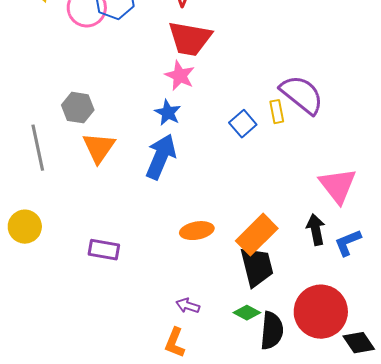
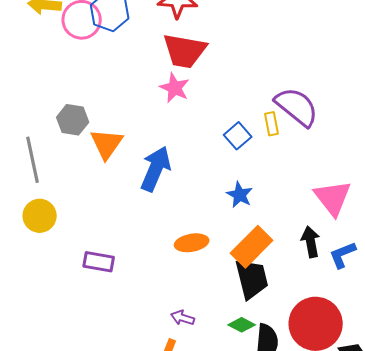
blue star: (168, 113) -> (240, 195), moved
orange triangle: (99, 148) -> (107, 144), moved
yellow circle: (25, 227) -> (40, 216), moved

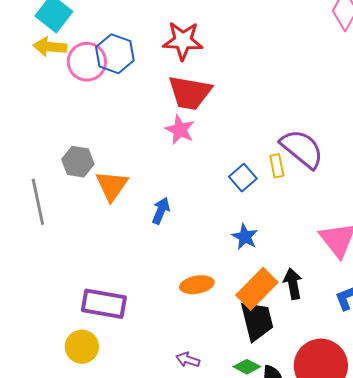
blue arrow: (156, 169) -> (161, 211), size x0.6
yellow circle: (40, 216) -> (82, 347), moved
black arrow: (311, 242) -> (293, 284), moved
purple rectangle: (99, 262) -> (104, 304), size x1.4

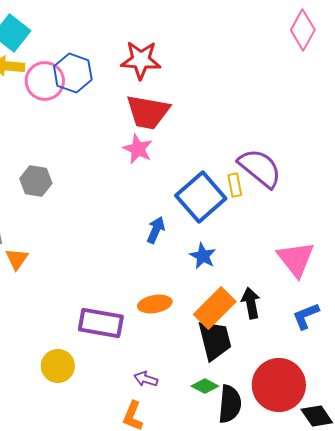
blue square: (243, 178) -> (201, 197), size x1.8
orange triangle: (112, 186) -> (17, 259), moved, size x0.7
blue arrow: (161, 211) -> (156, 230), moved
purple rectangle: (104, 304) -> (101, 323), moved
yellow circle: (82, 347) -> (58, 366), moved

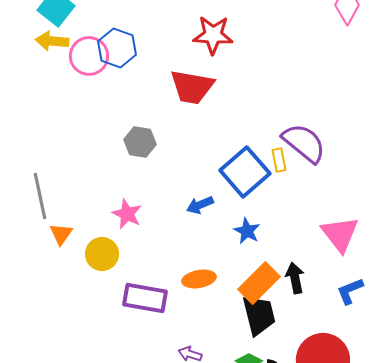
red star: (141, 60) -> (213, 35), moved
pink star: (138, 149) -> (127, 214), moved
gray hexagon: (36, 181) -> (140, 142), moved
blue arrow: (156, 230) -> (200, 205), turned -136
yellow circle: (58, 366) -> (102, 254), moved

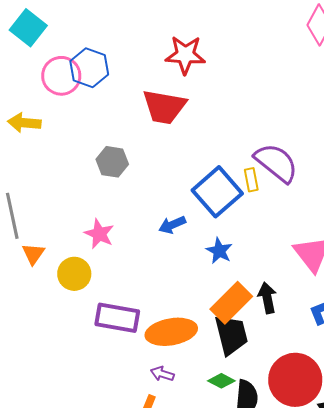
yellow arrow: (52, 41) -> (24, 123), moved
orange ellipse: (199, 279) -> (171, 332), moved, size x1.5

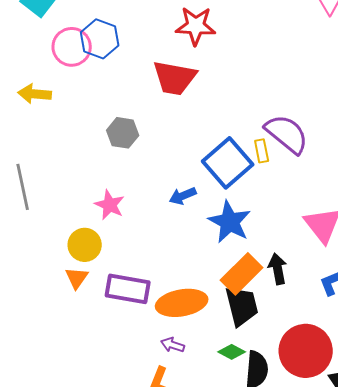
blue star: (219, 251) -> (230, 222), size x1.6
orange triangle: (33, 254) -> (77, 278), moved

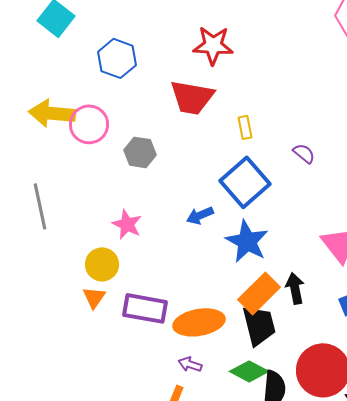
pink circle: (72, 47) -> (89, 124), moved
yellow arrow: (35, 94) -> (52, 113), size x1.4
purple semicircle: (287, 134) -> (304, 153), size x0.5
yellow rectangle: (262, 151) -> (245, 127), moved
green diamond: (232, 352) -> (249, 371), size x1.4

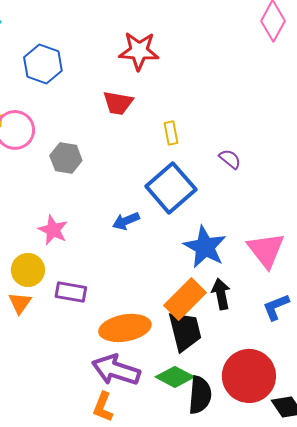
red trapezoid: (192, 97) -> (118, 103), size x0.7
blue star: (247, 241) -> (205, 247), moved
purple rectangle: (145, 308) -> (71, 292), moved, size x0.7
purple arrow: (190, 364) -> (116, 370), size x2.0

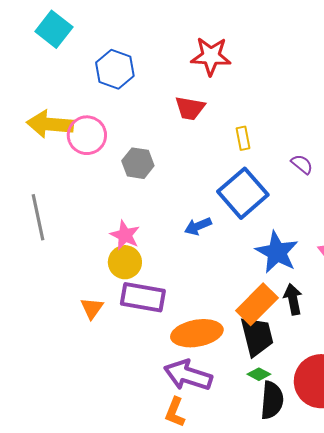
yellow circle: (28, 270) -> (125, 262), moved
purple rectangle: (71, 292) -> (143, 297), size x1.4
green diamond: (175, 377) -> (259, 374), moved, size x0.6

